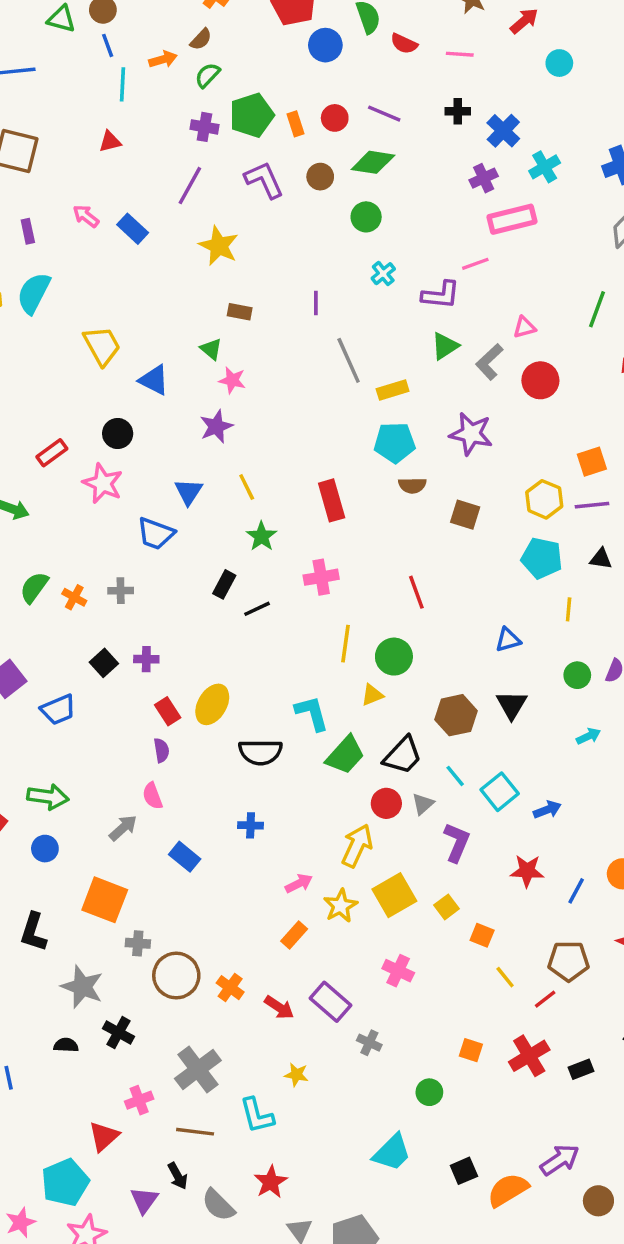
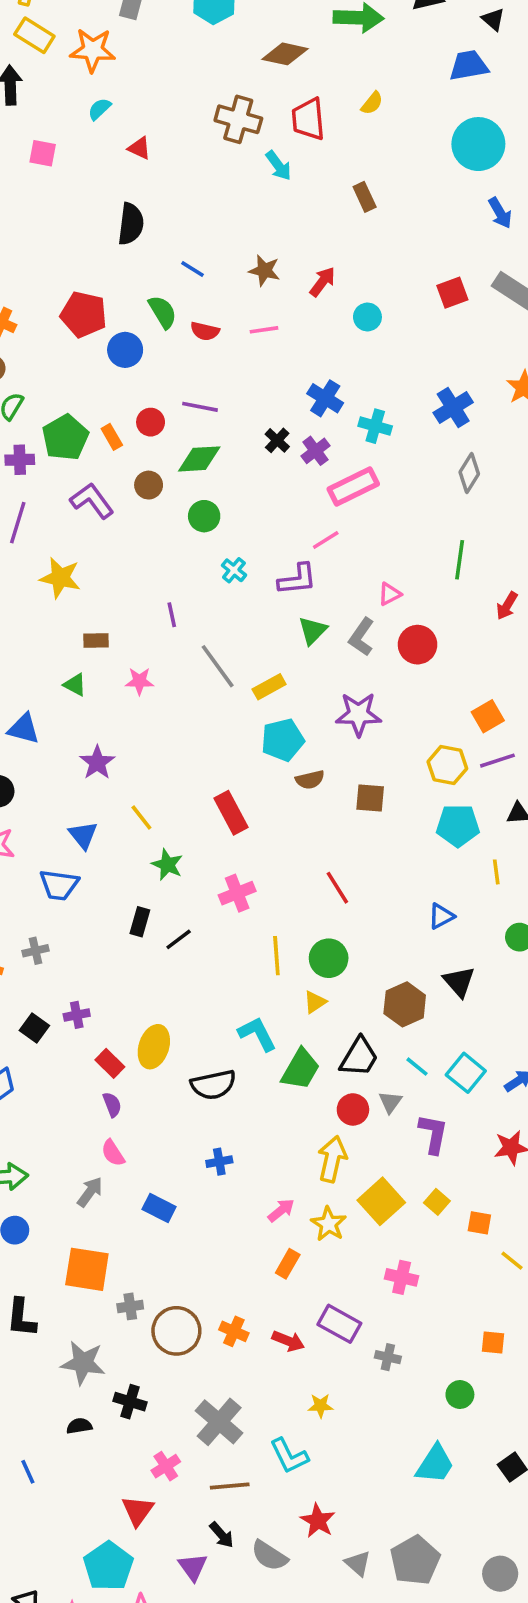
black cross: (458, 111) -> (277, 440), moved, turned -35
cyan cross: (545, 167) -> (375, 426), turned -32
pink star: (232, 380) -> (139, 681), moved

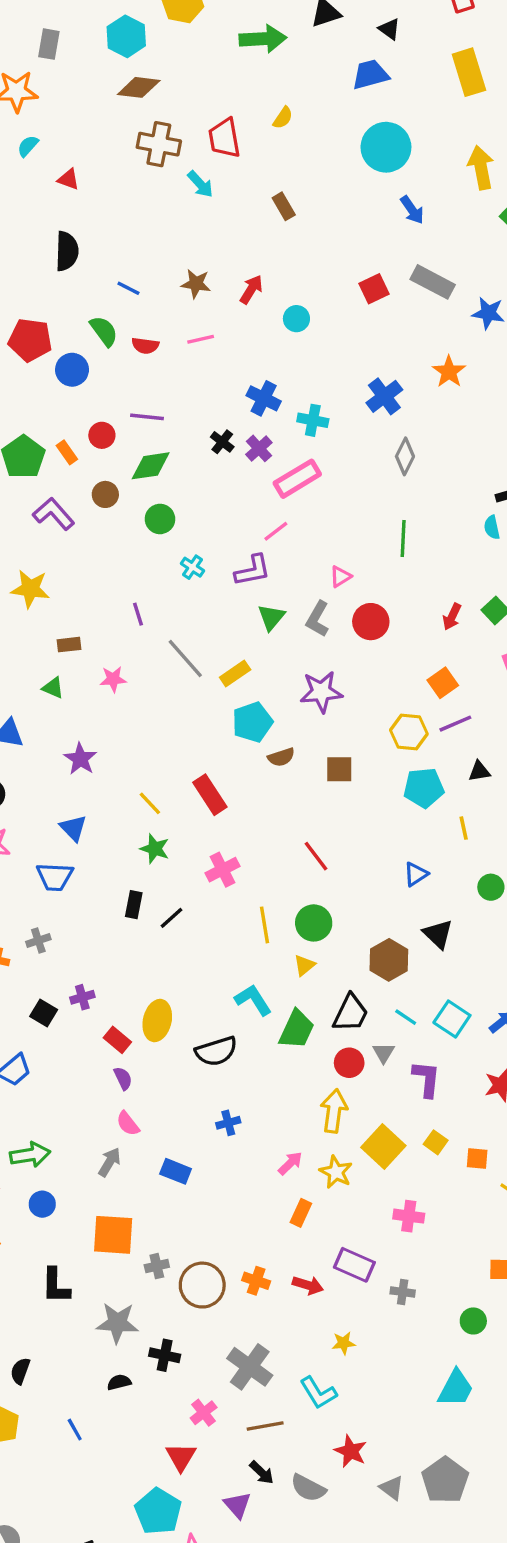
brown diamond: (285, 54) -> (139, 87), moved
red arrow: (507, 606) -> (452, 617), moved
yellow line: (141, 818) -> (150, 803), moved

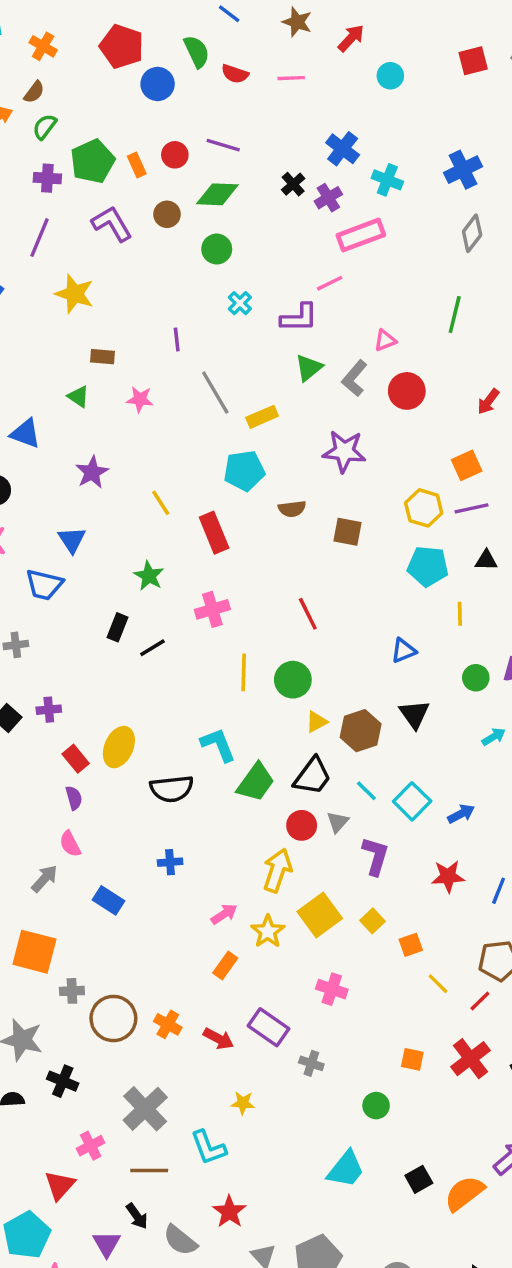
cyan pentagon: (252, 722) -> (244, 471), moved
yellow line: (150, 803) -> (161, 503), moved
yellow triangle: (304, 965) -> (317, 722), moved
orange square: (477, 1159) -> (411, 945), turned -35

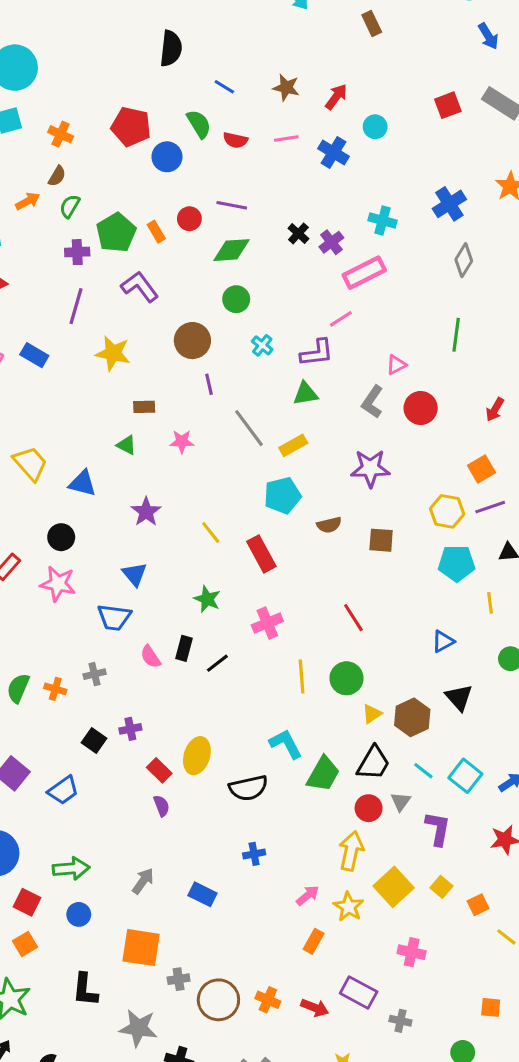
blue cross: (343, 149) -> (333, 153), moved
brown circle: (167, 214) -> (192, 341), moved, size x1.5
green triangle: (309, 368) -> (305, 394), moved, turned 36
pink semicircle: (70, 844) -> (151, 657), moved

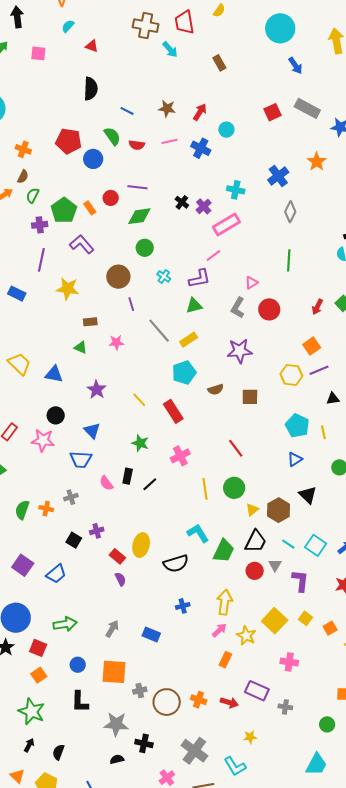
black circle: (61, 537) -> (56, 415), moved
cyan pentagon: (457, 563) -> (297, 426), moved, turned 30
yellow arrow: (351, 851) -> (225, 602), moved
blue circle: (79, 914) -> (78, 665), moved

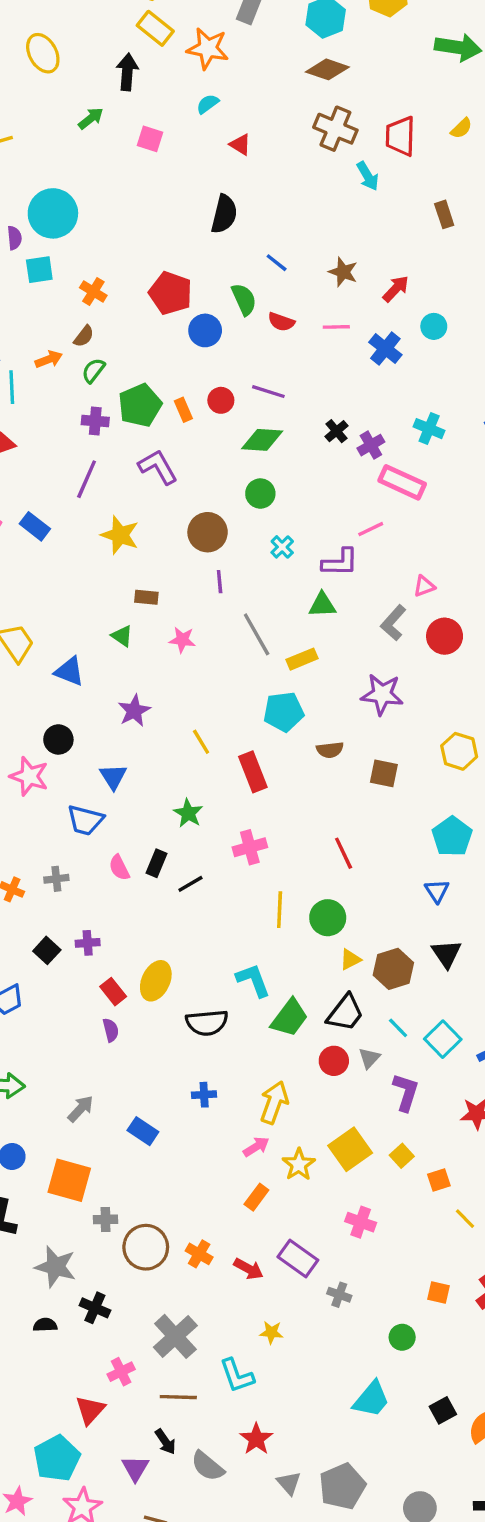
pink rectangle: (226, 224) -> (402, 482), turned 44
blue triangle: (295, 459) -> (437, 891), turned -42

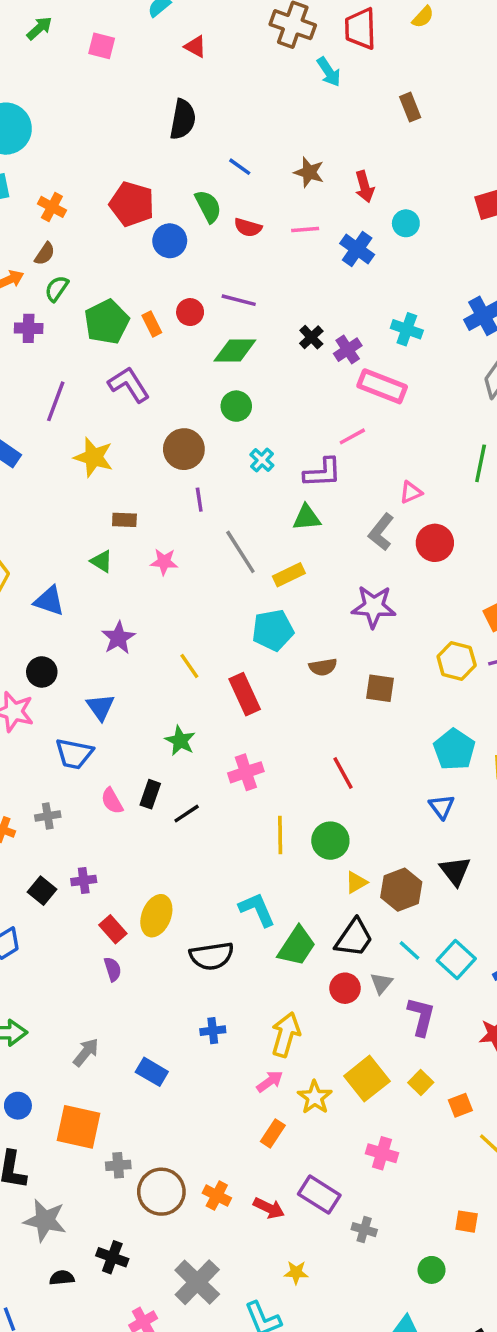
red arrow: (396, 289) -> (364, 187), turned 124
purple cross: (95, 421) -> (29, 328), moved
gray star: (55, 1267) -> (45, 1220), moved

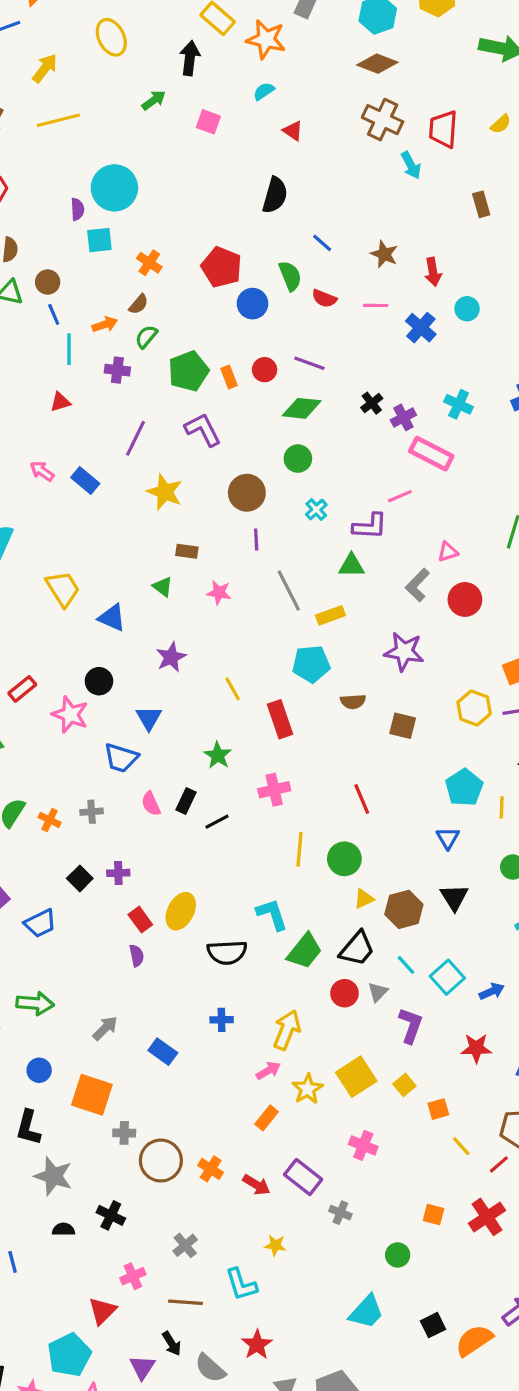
gray cross: (197, 1282) -> (185, 1245), size x0.6

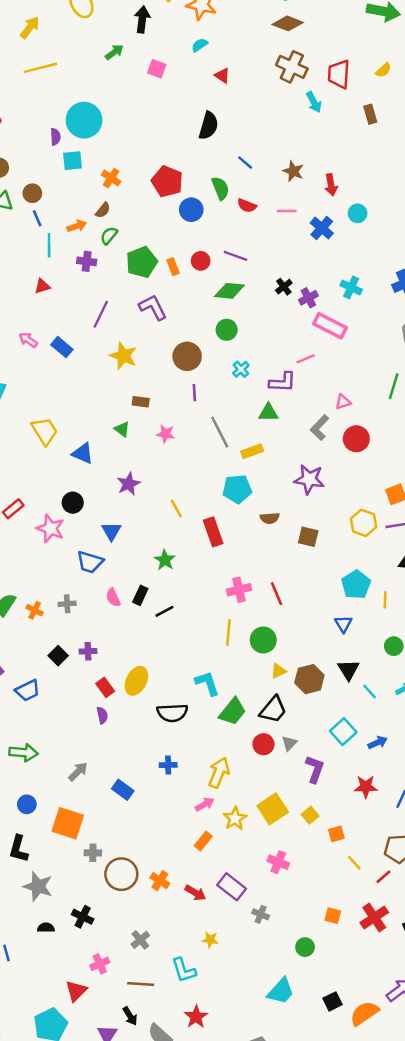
brown rectangle: (481, 204) -> (370, 114), moved
pink cross: (274, 790) -> (239, 590), moved
cyan line: (406, 965) -> (369, 691), moved

